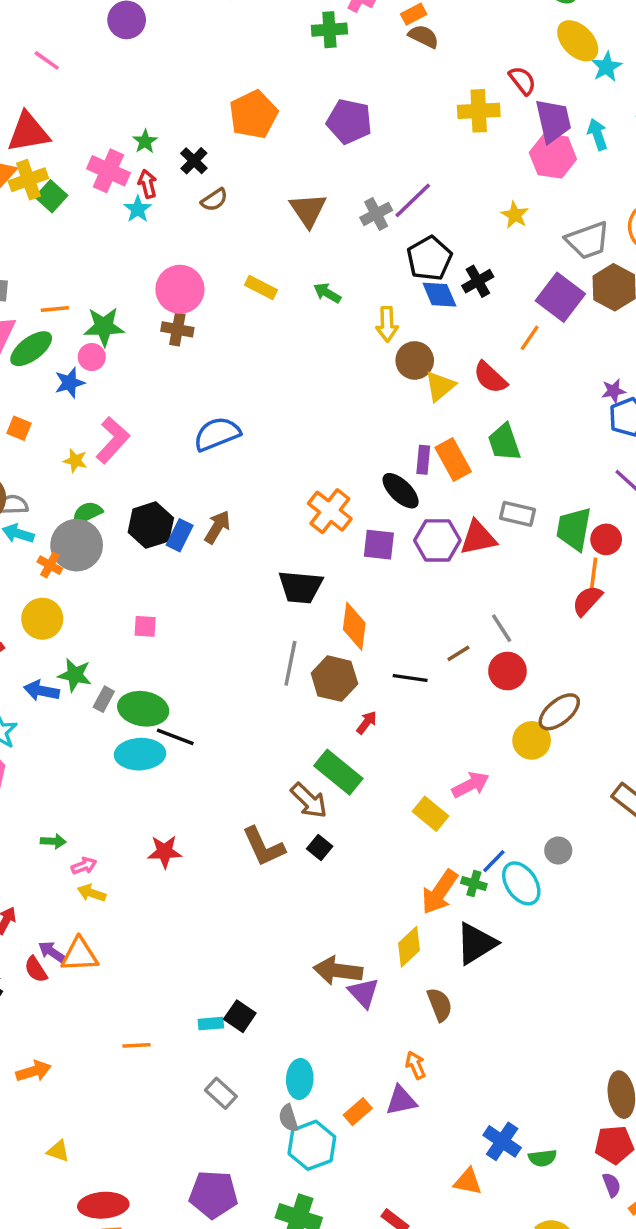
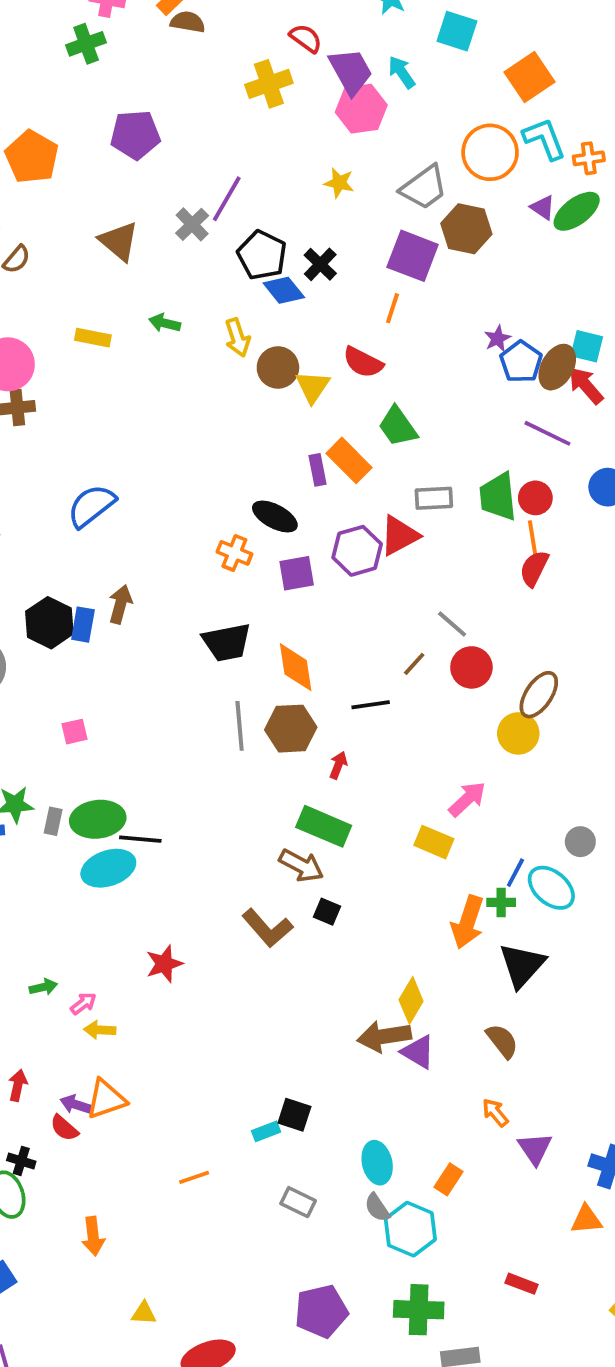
black ellipse: (401, 491) -> (275, 516), moved
orange cross: (330, 511) -> (234, 553), size x0.7
yellow diamond: (409, 947) -> (411, 1000), moved
orange arrow: (34, 1071) -> (93, 1236), turned 116
purple triangle: (401, 1101) -> (535, 1149), moved, turned -36

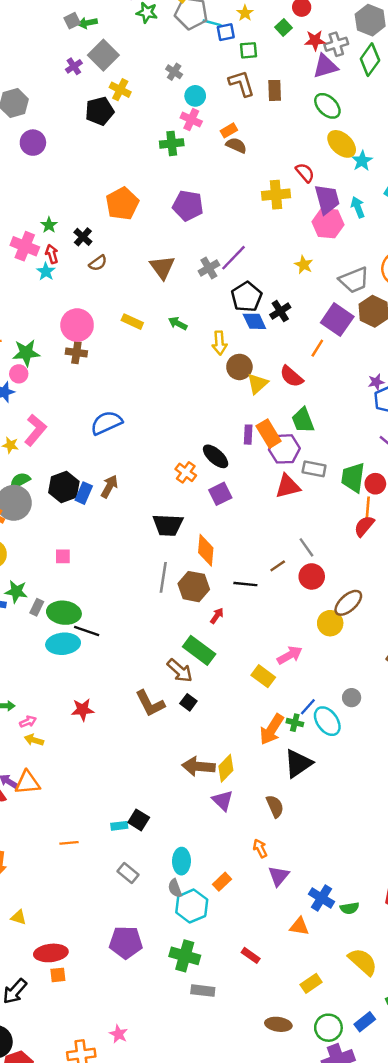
purple hexagon: (357, 551) -> (284, 449), moved
purple square: (297, 573) -> (220, 494), turned -30
brown arrow: (384, 1036) -> (199, 766), moved

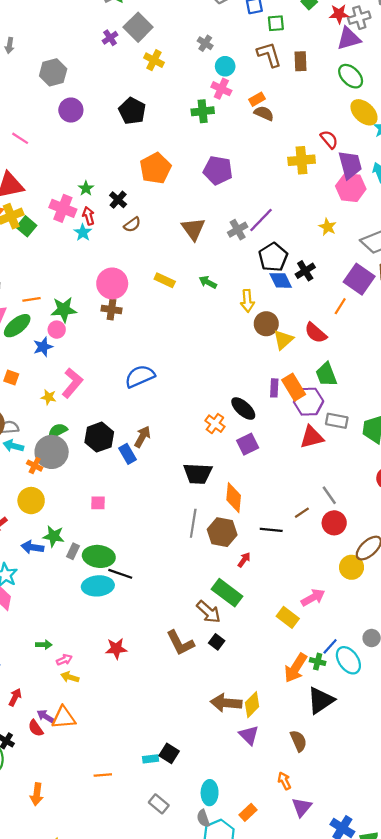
black pentagon: (100, 111) -> (132, 111), moved, turned -30
blue rectangle: (84, 493) -> (128, 454), moved, turned -54

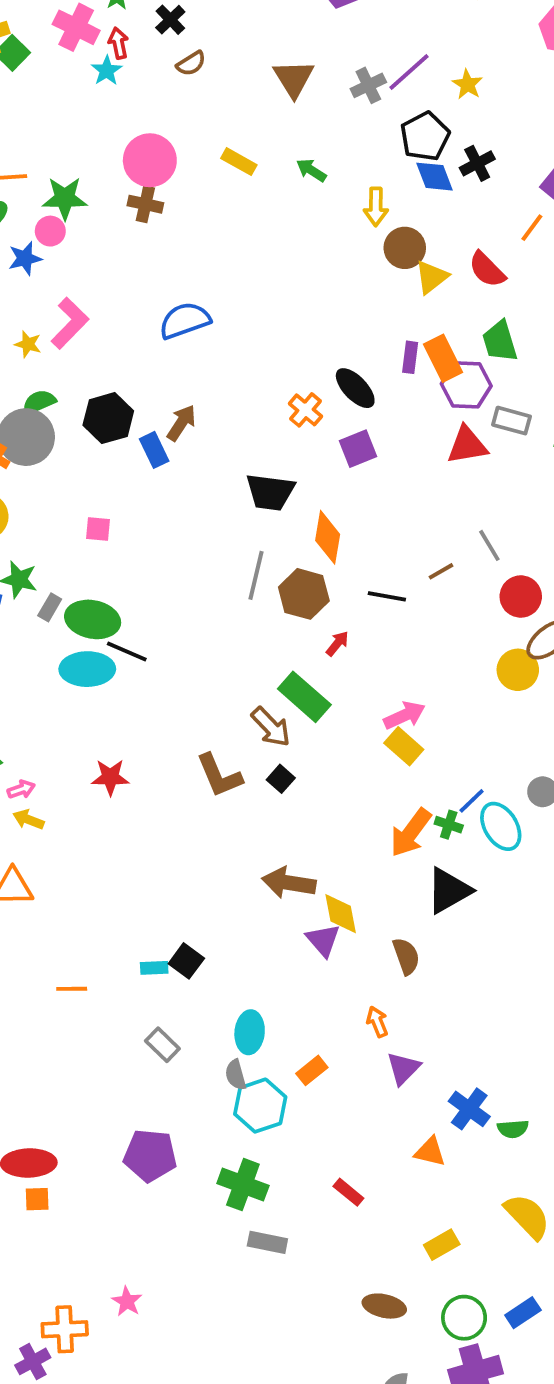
yellow star: (328, 227) -> (467, 84), moved
red circle: (334, 523) -> (521, 597), moved
pink arrow: (313, 598) -> (404, 715), moved
yellow diamond: (252, 705) -> (341, 914), moved, turned -60

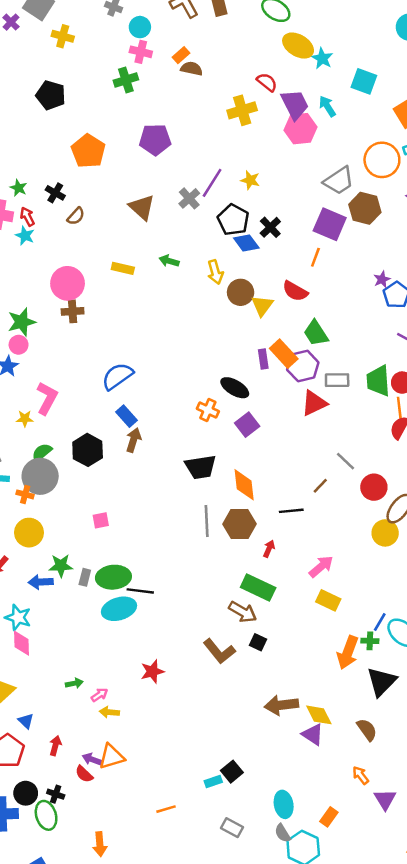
blue rectangle: (154, 450) -> (127, 416), moved
pink arrow: (404, 715) -> (321, 567), moved
black square: (186, 961) -> (232, 772), turned 30

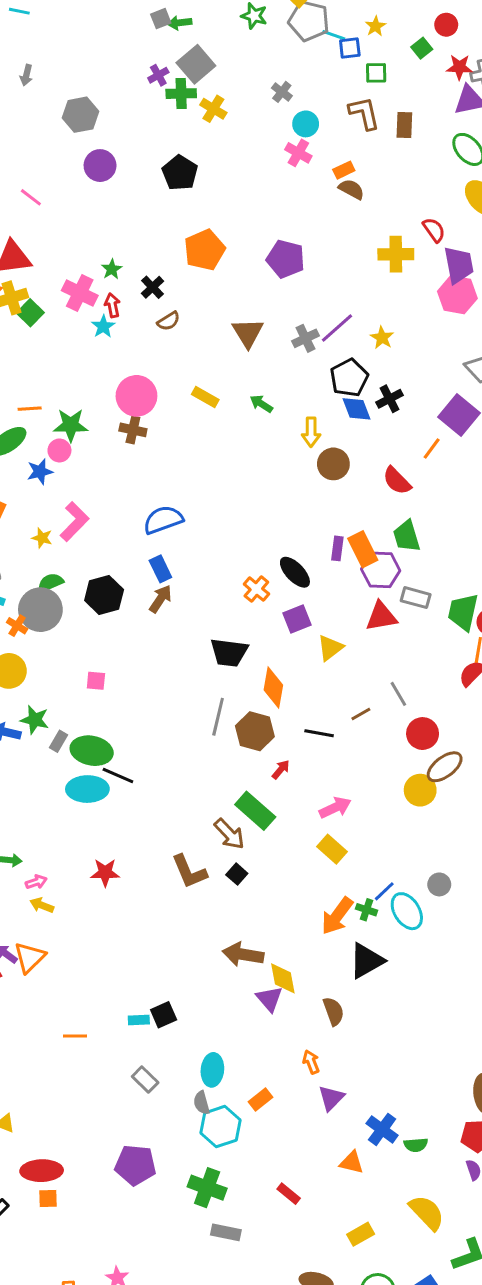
green cross: (126, 80) -> (181, 94), moved
yellow triangle: (262, 306) -> (330, 648), moved
orange triangle: (112, 757) -> (30, 957), turned -44

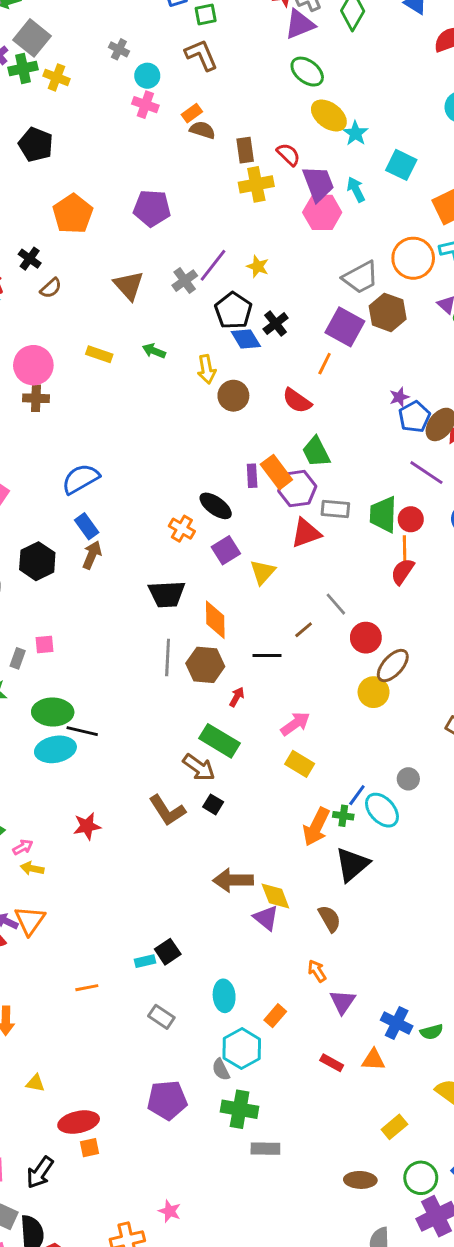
brown rectangle: (404, 125) -> (245, 150), moved
gray rectangle: (58, 741) -> (18, 658), moved
gray semicircle: (202, 1103) -> (221, 1069), moved
red rectangle: (289, 1194) -> (332, 1063), moved

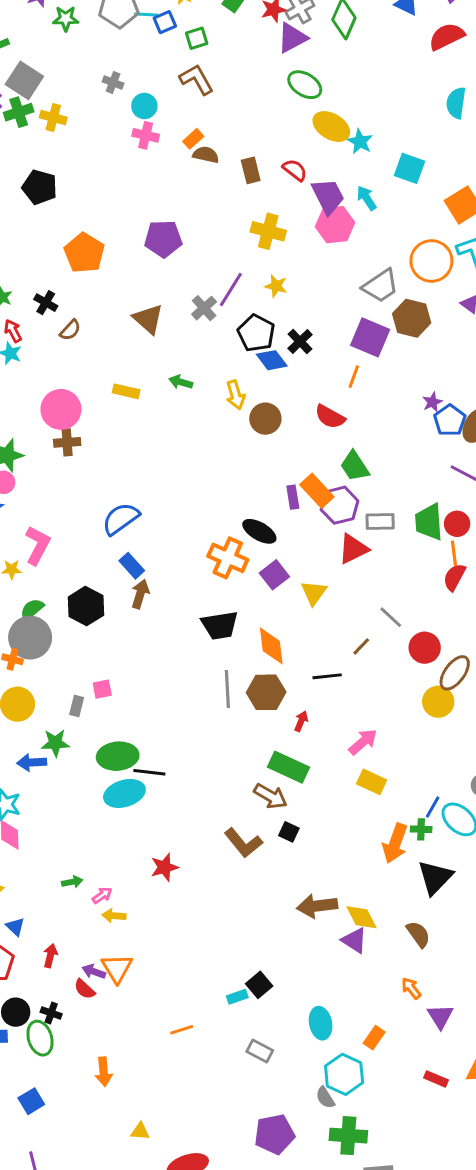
yellow cross: (256, 184) -> (268, 231), moved, turned 32
orange cross: (182, 529) -> (228, 558), size x1.5

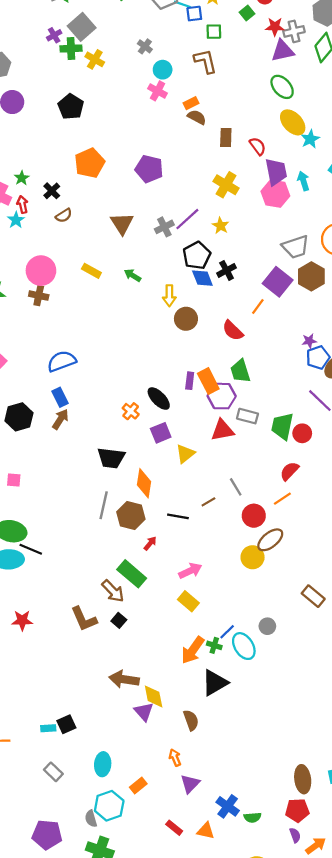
orange line: (454, 554) -> (282, 499), moved, turned 48
orange cross: (228, 558) -> (131, 411), size x0.6

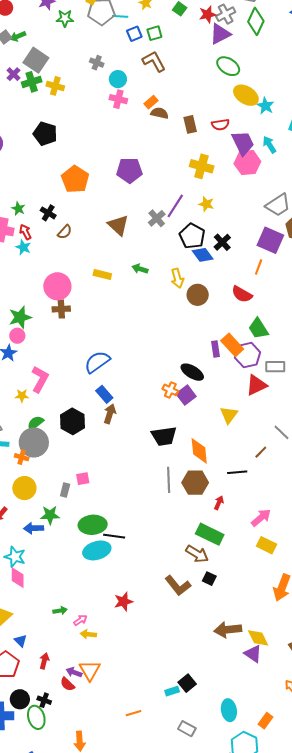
blue square: (194, 14) -> (134, 34), moved
red semicircle: (258, 146) -> (220, 125), turned 132
purple square: (161, 433) -> (186, 395), moved

